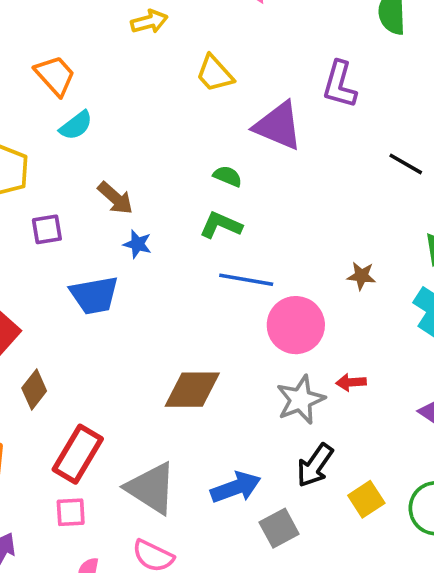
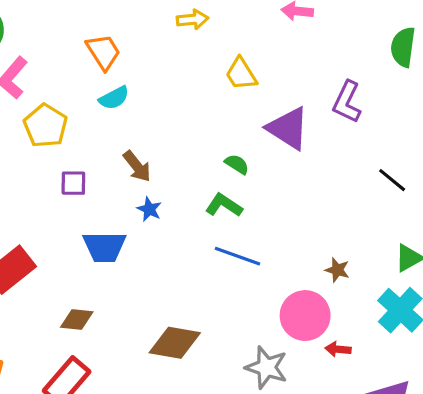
pink circle: (296, 325) -> (305, 316), moved
red arrow: (351, 382) -> (338, 349), moved
brown diamond: (34, 389) -> (77, 319), moved, turned 48
gray star: (301, 400) -> (267, 367), turned 30

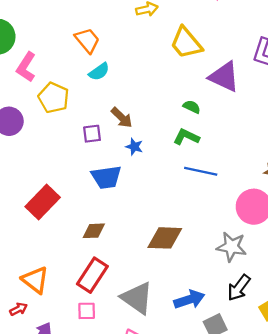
yellow trapezoid: (241, 74) -> (186, 43), size x1.4
purple square: (73, 183) -> (92, 134), moved

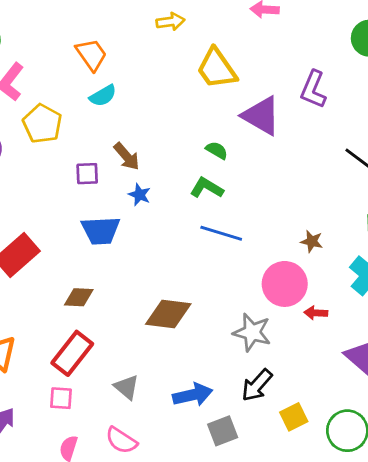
gray triangle: (137, 298) -> (127, 387), size x0.6

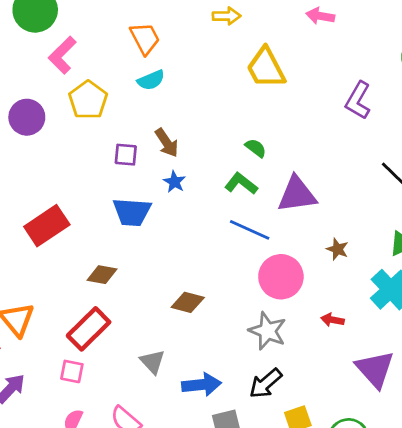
purple triangle: (261, 116) -> (297, 194), moved, turned -45
pink circle: (285, 284) -> (281, 277), moved
brown diamond: (168, 314) -> (188, 302), size x0.7
gray triangle: (127, 387) -> (152, 362), moved

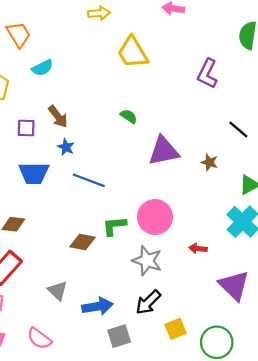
orange trapezoid: (145, 38) -> (19, 35), moved
green L-shape: (241, 184) -> (114, 226), moved, turned -40
blue line: (250, 230) -> (89, 180), moved
brown star: (337, 249) -> (209, 162), moved

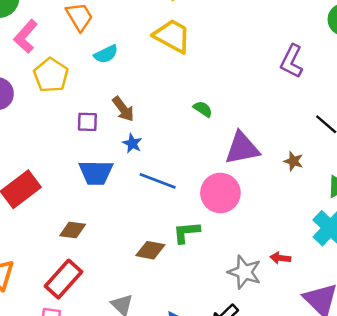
yellow trapezoid: (133, 52) -> (172, 36), moved, turned 150
pink circle: (155, 217) -> (220, 193), moved
gray star: (147, 261) -> (244, 272), moved

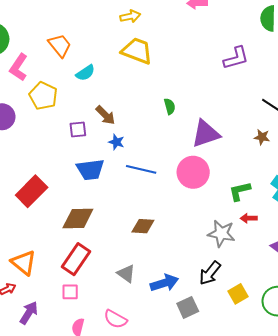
purple L-shape: (292, 61) -> (236, 58), turned -124
green semicircle: (203, 109) -> (170, 106), turned 49
brown star: (293, 161) -> (262, 137), moved
brown diamond: (73, 230) -> (78, 219), size x1.5
green L-shape: (186, 232) -> (240, 191), moved

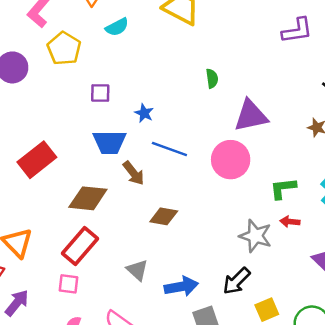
brown arrow: (105, 115) -> (134, 173), moved

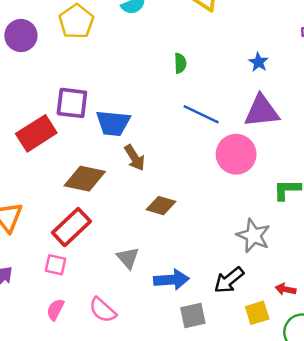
green semicircle: (212, 78) -> (180, 63), moved
purple square: (100, 93) -> (72, 103), moved, size x1.5
blue star: (144, 113) -> (258, 62), moved
blue line: (169, 149) -> (201, 114), moved
red arrow: (290, 222) -> (286, 289), moved

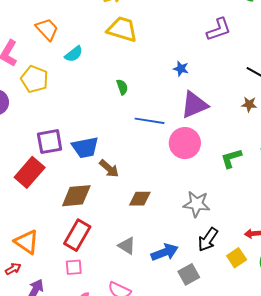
gray star: (253, 236) -> (197, 204), moved

